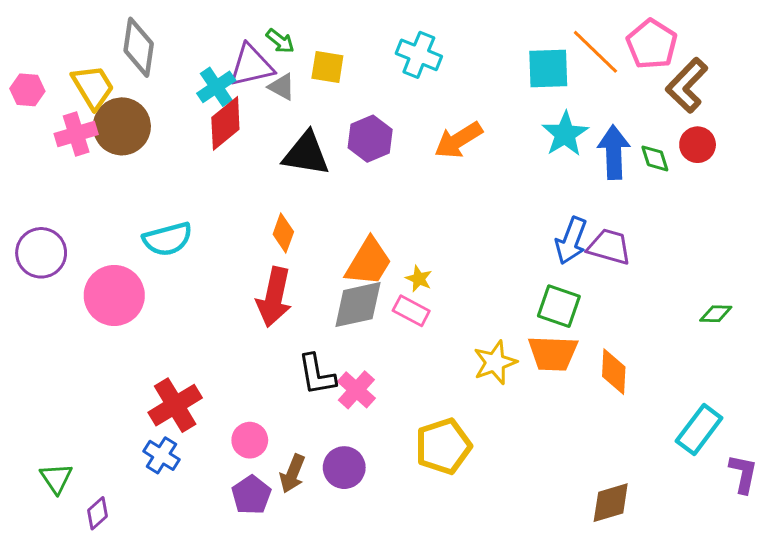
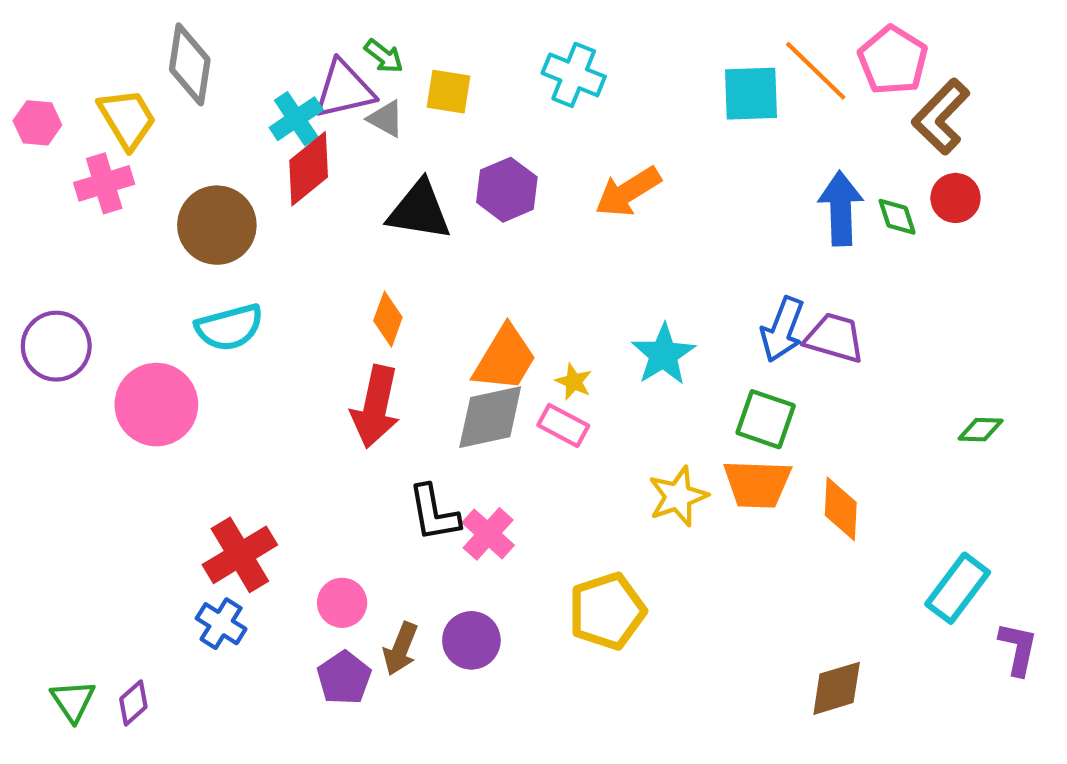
brown circle: (122, 126) -> (217, 225), moved
cyan star: (565, 134) -> (663, 354), moved
green triangle: (56, 478) -> (73, 701), moved

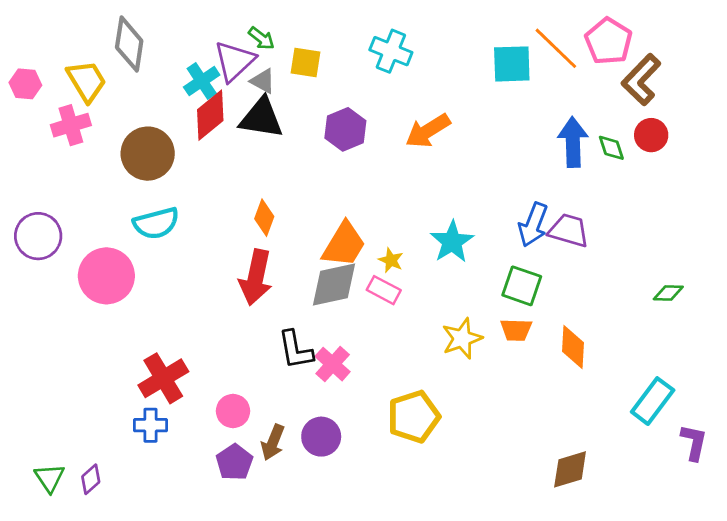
purple triangle: (344, 89) -> (234, 61), turned -30
black triangle: (419, 211) -> (261, 118), moved
orange trapezoid: (757, 484) -> (516, 330), size x0.7
blue cross: (221, 624) -> (150, 425), turned -32

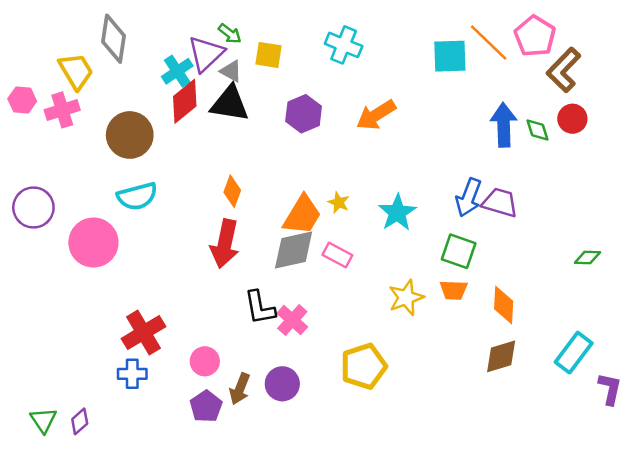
pink hexagon: (25, 84) -> (22, 100), moved
yellow star: (391, 260) -> (339, 203), moved
brown diamond: (570, 469) -> (501, 356), moved

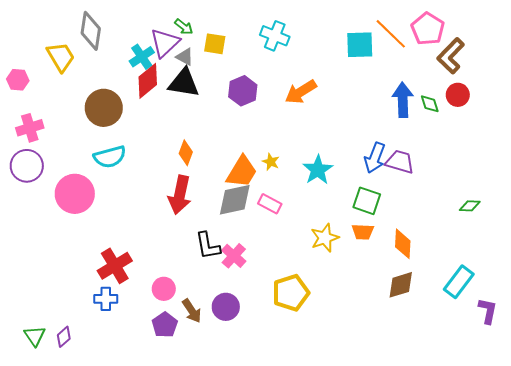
pink cross: (62, 110) -> (30, 128), moved
brown arrow: (240, 389) -> (192, 311), turned -55

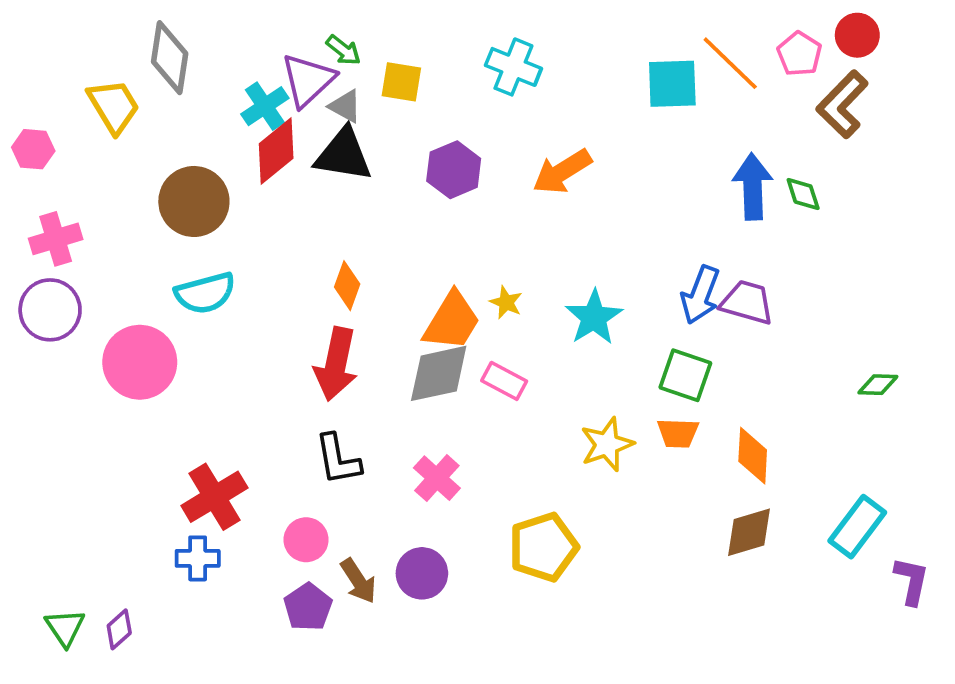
pink pentagon: (428, 29) -> (799, 54), size x0.7
red circle: (458, 95) -> (857, 35), moved
black L-shape: (208, 246) -> (338, 459), moved

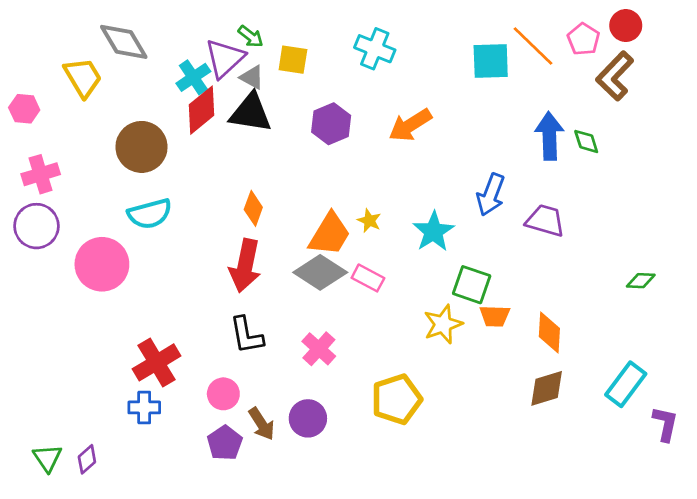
gray diamond: (170, 58) -> (124, 42), turned -39
blue arrow: (700, 295) -> (491, 195), moved
gray diamond: (439, 373) -> (320, 272), turned 45
green square: (685, 375) -> (472, 285), moved

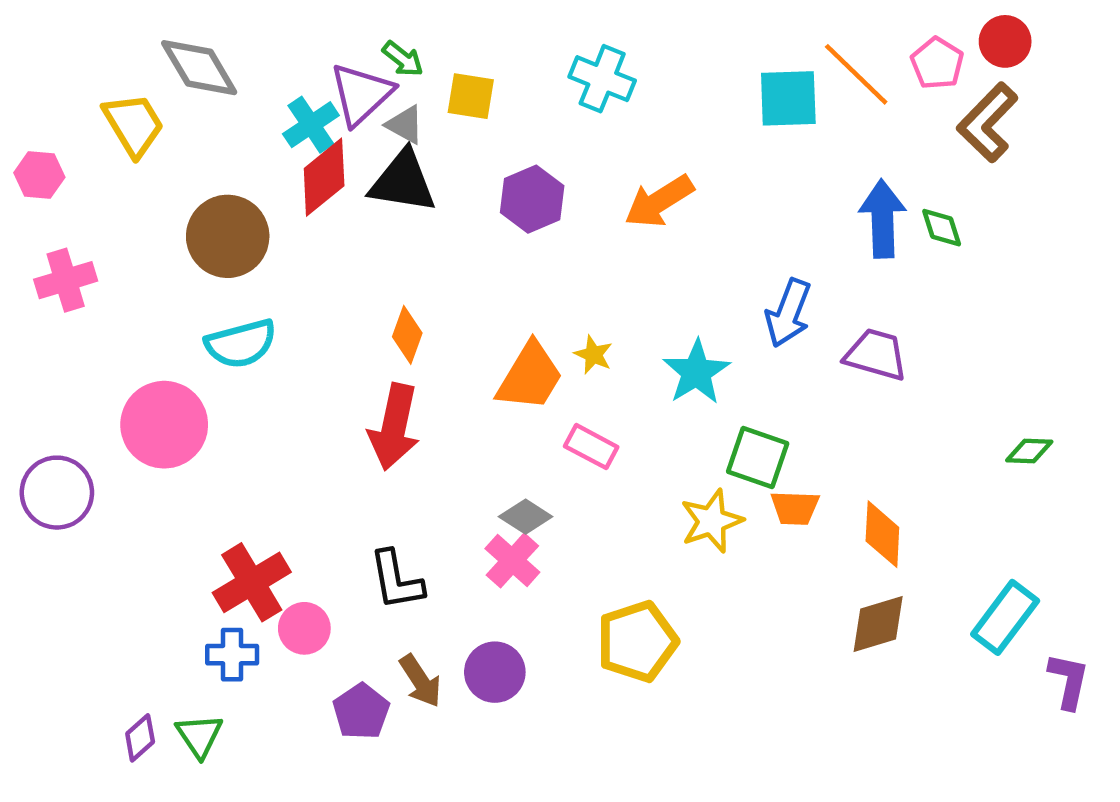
purple circle: (36, 226) -> (57, 493), moved
gray diamond: (320, 272) -> (526, 517), moved, size x0.6
black L-shape: (247, 335) -> (396, 580), moved
pink circle: (223, 394) -> (304, 628), moved
green triangle: (47, 458) -> (199, 736), moved

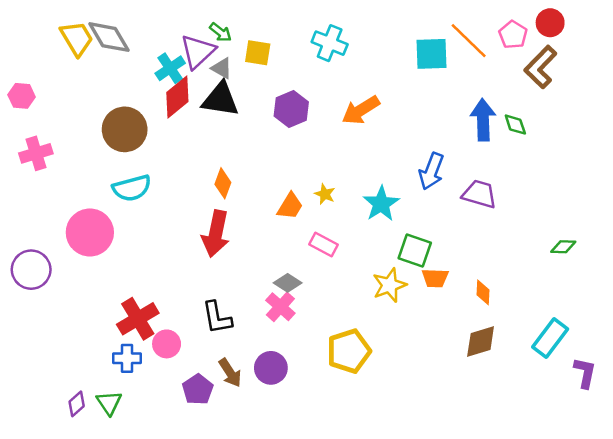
yellow trapezoid: (134, 125) -> (77, 38), moved
orange trapezoid: (530, 376) -> (290, 206), size x0.7
orange diamond: (882, 534) -> (483, 292), size x0.7

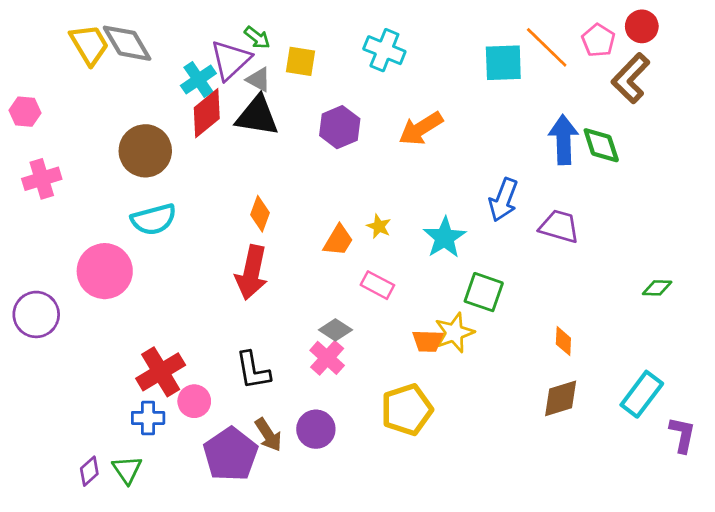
green diamond: (515, 125) -> (601, 145), size x1.4
orange trapezoid: (435, 278) -> (428, 341), moved
purple pentagon: (198, 389) -> (231, 454), size x1.5

